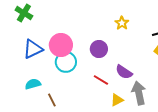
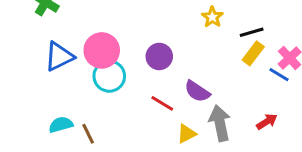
yellow star: (122, 23) -> (212, 17), moved
cyan semicircle: (33, 84) -> (61, 125), moved

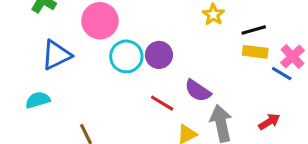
pink circle: (102, 50) -> (100, 21), moved
yellow rectangle: (253, 53) -> (255, 52), turned 60
cyan circle: (109, 76) -> (126, 56), moved
cyan semicircle: (61, 125) -> (38, 100), moved

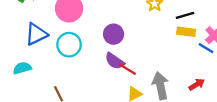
cyan circle: (126, 56) -> (69, 45), moved
purple semicircle: (198, 91) -> (115, 61), moved
red line: (162, 103) -> (128, 69), moved

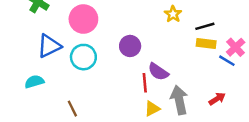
purple semicircle: (115, 61) -> (158, 72), moved
red line: (128, 69) -> (145, 83), turned 54

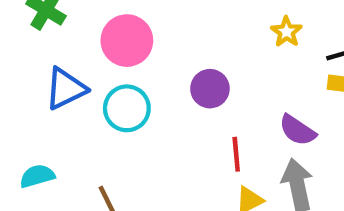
purple semicircle: (158, 72) -> (297, 130), moved
cyan semicircle: (34, 82) -> (37, 176), moved

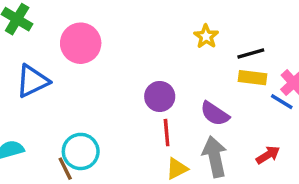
purple circle: (210, 89) -> (160, 96), moved
cyan circle: (127, 108) -> (81, 151), moved

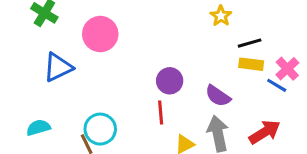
yellow star: (206, 36) -> (221, 16), moved
red line: (167, 133) -> (161, 112), moved
red arrow: (268, 155) -> (265, 132), size x1.5

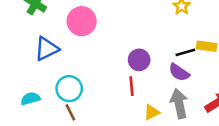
black line: (250, 43) -> (185, 52), moved
cyan circle: (100, 129) -> (69, 89), moved

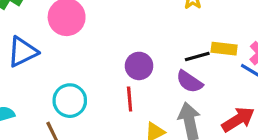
cyan circle: (69, 89) -> (70, 101), moved

